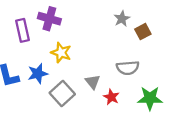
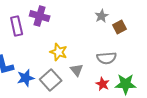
yellow star: (61, 53) -> (59, 52), moved
blue star: (38, 74) -> (26, 78), moved
red star: (111, 97) -> (103, 84), moved

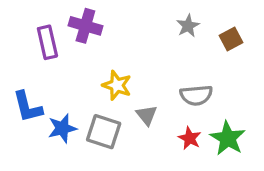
brown square: (120, 27) -> (231, 39), moved
gray square: (51, 80) -> (104, 132), turned -30
green star: (126, 84) -> (228, 138), turned 30

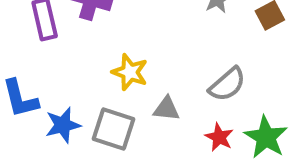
gray semicircle: (196, 95) -> (227, 84), turned -36
gray triangle: (147, 115) -> (166, 109), turned -45

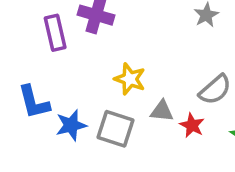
red star: (219, 137) -> (192, 125), moved

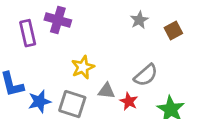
yellow star: (130, 79) -> (83, 67), turned 30

